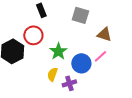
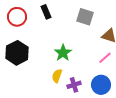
red circle: (33, 35) -> (17, 17), moved
blue circle: (81, 63) -> (101, 85), moved

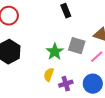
black rectangle: (46, 12) -> (66, 11), moved
gray square: (85, 17) -> (77, 46), moved

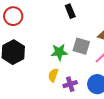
green star: (55, 52) -> (59, 52), turned 30

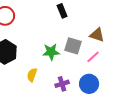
yellow semicircle: (53, 75) -> (32, 75), moved

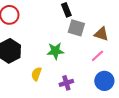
gray square: (73, 46) -> (76, 28), moved
blue circle: (89, 84) -> (104, 81), moved

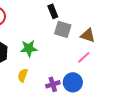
green star: (55, 51) -> (29, 48), moved
blue circle: (104, 81) -> (73, 82), moved

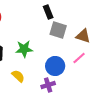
yellow semicircle: (23, 75) -> (18, 76), turned 112
blue circle: (73, 82) -> (55, 66), moved

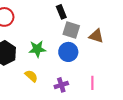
pink line: (79, 58) -> (92, 83), moved, turned -48
blue circle: (55, 66) -> (68, 52), moved

